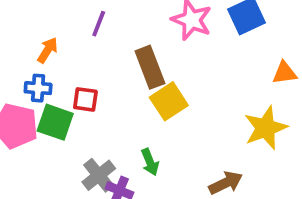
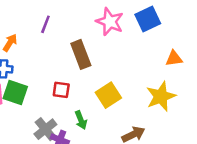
red square: (85, 99) -> (61, 90), moved
yellow square: (169, 101) -> (108, 95), moved

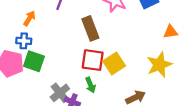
red square: (61, 90) -> (93, 60), moved, size x1.5

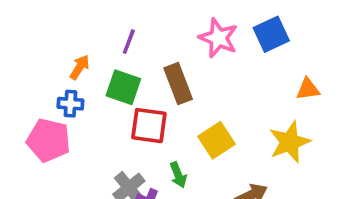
red square: (93, 60) -> (149, 126), moved
green square: (34, 61) -> (123, 87), moved

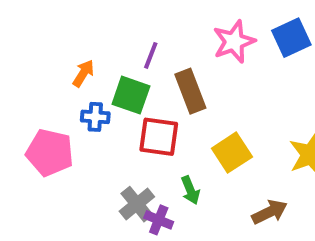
pink star: (218, 38) -> (234, 42), turned 30
purple line: (129, 42) -> (151, 55), moved
blue cross: (70, 104) -> (95, 117), moved

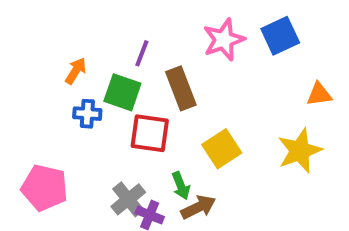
pink pentagon: (50, 153) -> (45, 188), moved
brown arrow: (270, 212) -> (198, 207), moved

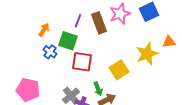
brown rectangle: (181, 88) -> (99, 23), moved
blue cross: (87, 114) -> (50, 52), turned 32
yellow star: (300, 151) -> (147, 54), moved

